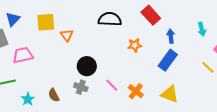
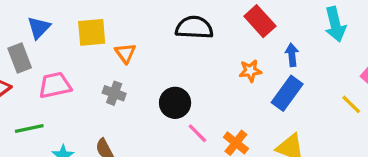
cyan arrow: (202, 29) -> (335, 24), moved, size x1.5
orange star: (135, 45) -> (250, 71), moved
black circle: (87, 66) -> (175, 103), moved
gray cross: (81, 87) -> (114, 93), moved

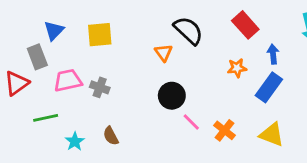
black semicircle: (194, 28) -> (188, 31), turned 40
orange triangle: (125, 53) -> (163, 53), moved
gray cross: (114, 93) -> (100, 87), moved

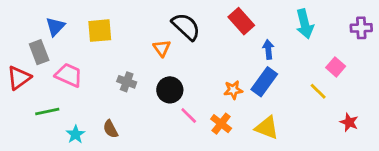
orange star: (237, 68) -> (233, 90), moved
pink trapezoid: (68, 80) -> (69, 75), turned 36
gray cross: (100, 87) -> (127, 82), moved

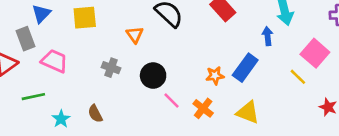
orange triangle: (162, 48) -> (135, 35), moved
blue arrow: (268, 49) -> (268, 36), moved
pink square: (336, 67) -> (315, 53), size x1.5

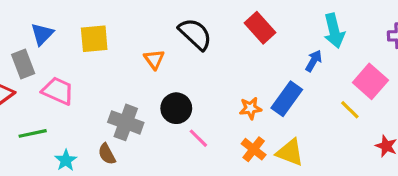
blue arrow: (268, 36) -> (314, 61), turned 36
gray cross: (111, 68) -> (126, 122), moved, size x1.5
orange cross: (203, 108) -> (254, 149), moved

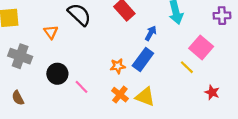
blue arrow: (314, 61) -> (151, 33), moved
black circle: (176, 108) -> (57, 74), moved
gray cross: (126, 122) -> (20, 56), moved

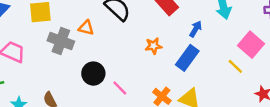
orange triangle: (51, 32) -> (86, 28), turned -40
gray cross: (20, 56) -> (61, 41), moved
orange star: (118, 66) -> (154, 46), moved

